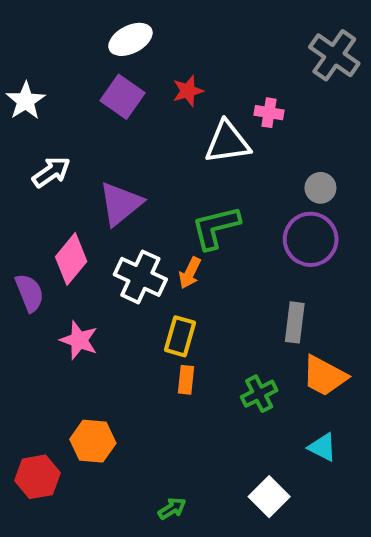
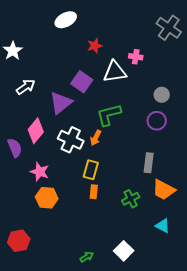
purple square: (123, 97) -> (82, 82), moved
purple circle: (311, 239) -> (157, 121), size x0.7
orange hexagon: (93, 441) -> (47, 198), moved
white square: (269, 497) -> (124, 251), moved

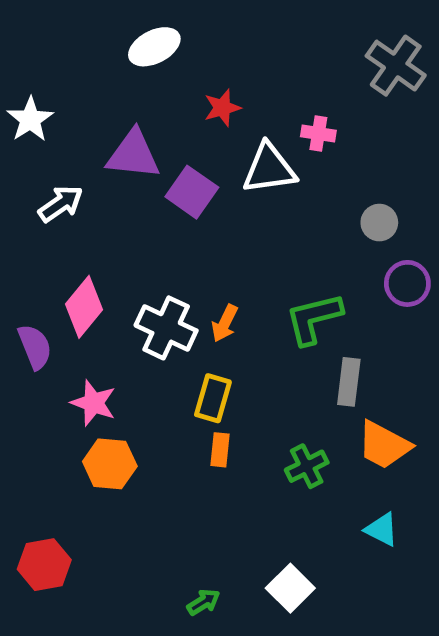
purple triangle: (61, 103) -> (133, 155), moved, turned 45
green L-shape: (109, 115) -> (314, 319), moved
purple circle: (157, 121) -> (407, 283), moved

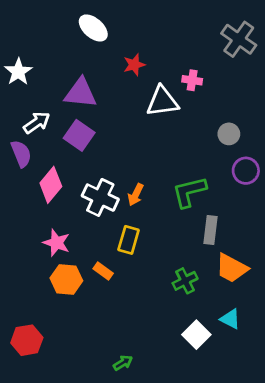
white ellipse: (154, 47) -> (93, 28), turned 68
purple square: (192, 192) -> (79, 135), moved
purple semicircle: (35, 347) -> (21, 154), moved
orange rectangle: (220, 450) -> (103, 271), moved, turned -60
white square: (290, 588) -> (196, 335), moved

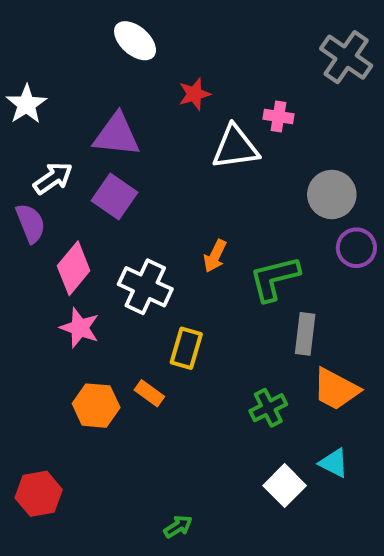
gray circle: (229, 134) -> (332, 194), size x1.5
orange arrow: (136, 195) -> (215, 256), moved
pink star: (56, 243) -> (80, 328), moved

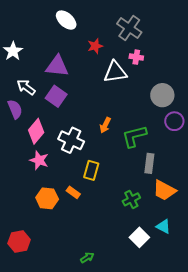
gray cross: (346, 57) -> (129, 28), moved
white arrow: (53, 178) -> (26, 87), turned -108

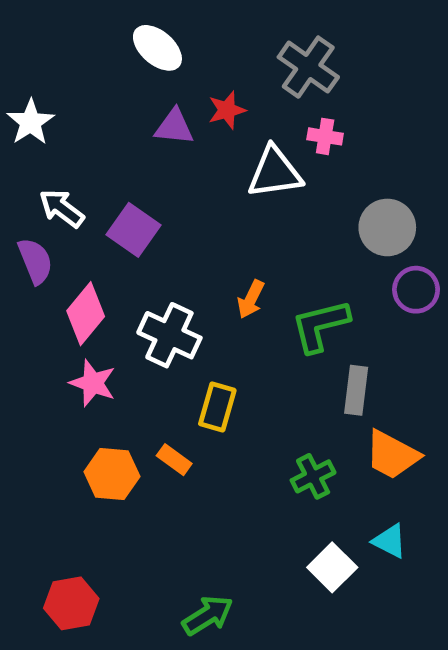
purple triangle: (57, 66) -> (174, 127), moved, size x0.7
red hexagon: (19, 241) -> (71, 603), moved
green arrow: (87, 258) -> (208, 615), size x1.5

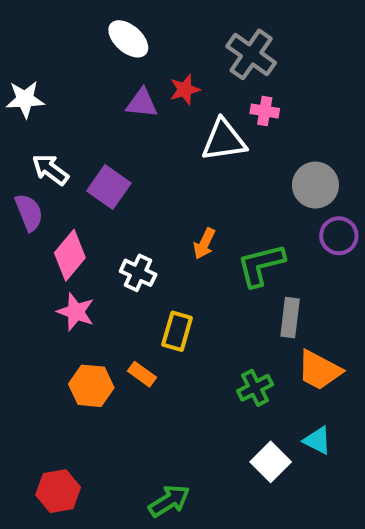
white star: (31, 122) -> (25, 99), turned 30
white cross: (169, 335) -> (138, 273), size x0.7

